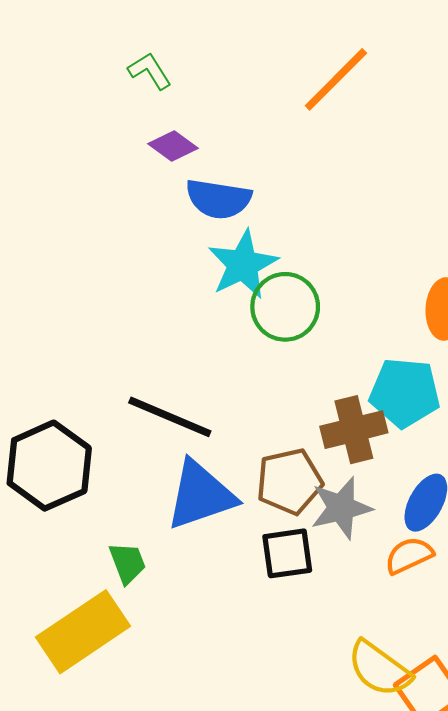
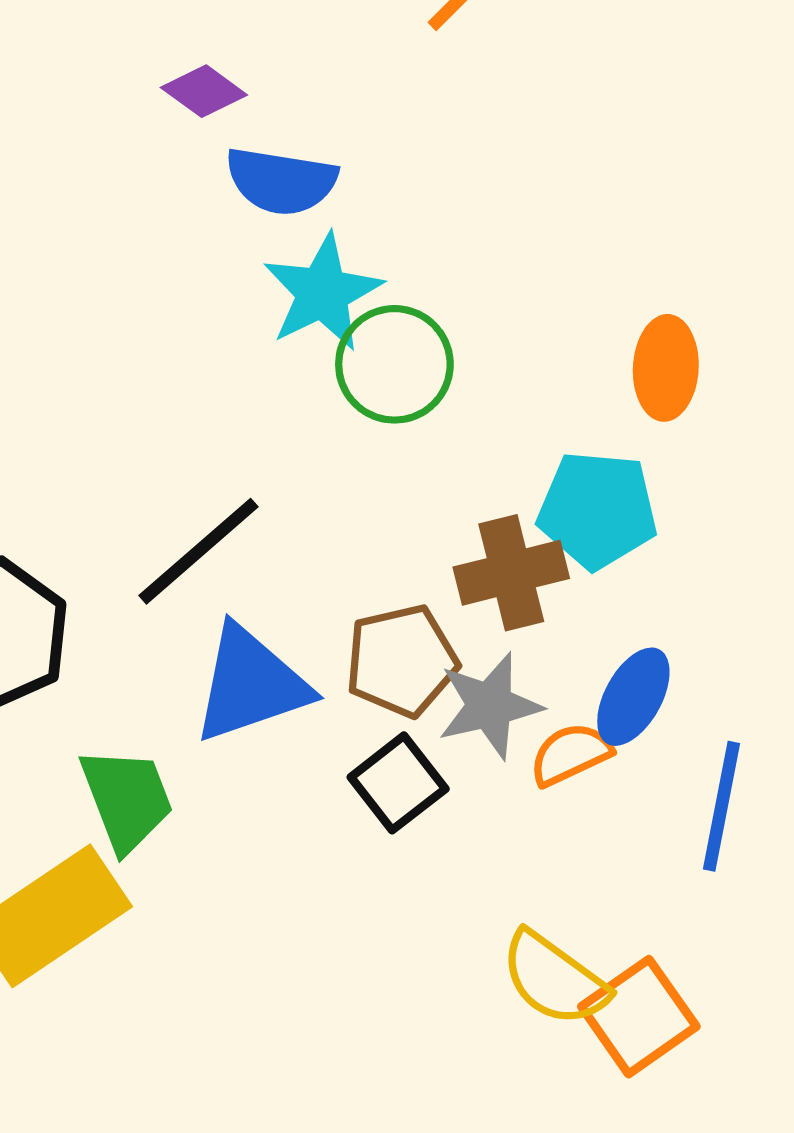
black line: (170, 417) -> (199, 551), turned -64
black square: (287, 553) -> (398, 783), turned -30
orange semicircle: (409, 556) -> (571, 754), moved
green trapezoid: (127, 563) -> (127, 799), size x1.5

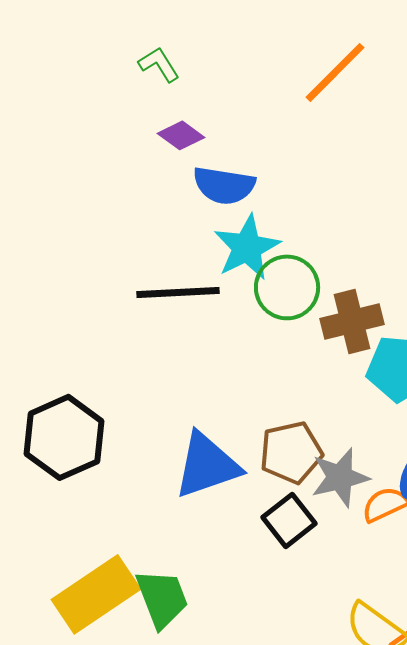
black line: (199, 551) -> (178, 292), moved, turned 38
brown cross: (511, 573) -> (352, 321), moved
green trapezoid: (127, 799) -> (162, 598), moved

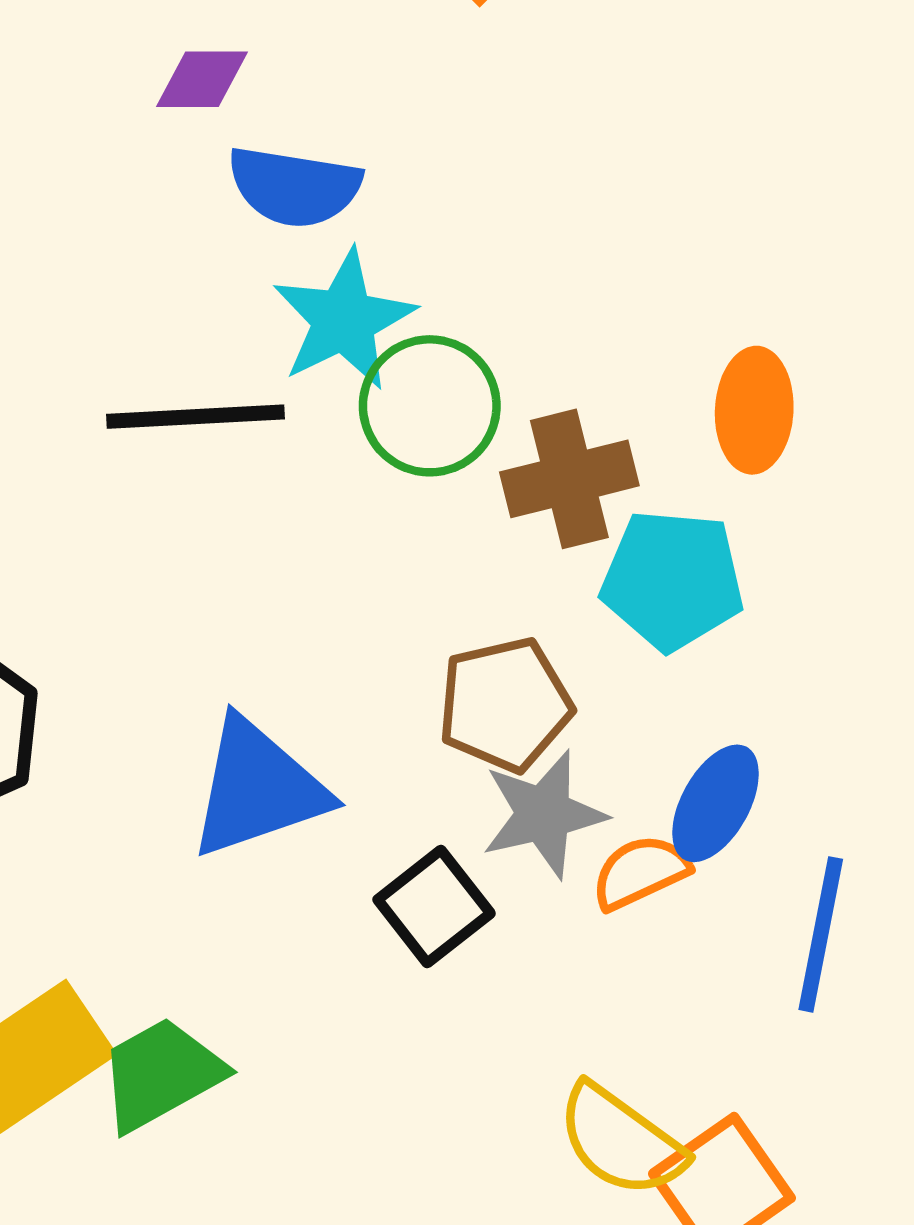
purple diamond: (181, 135) -> (202, 79), turned -36
brown pentagon: (291, 452) -> (505, 705), moved
green trapezoid: (162, 598) -> (161, 1074), turned -98

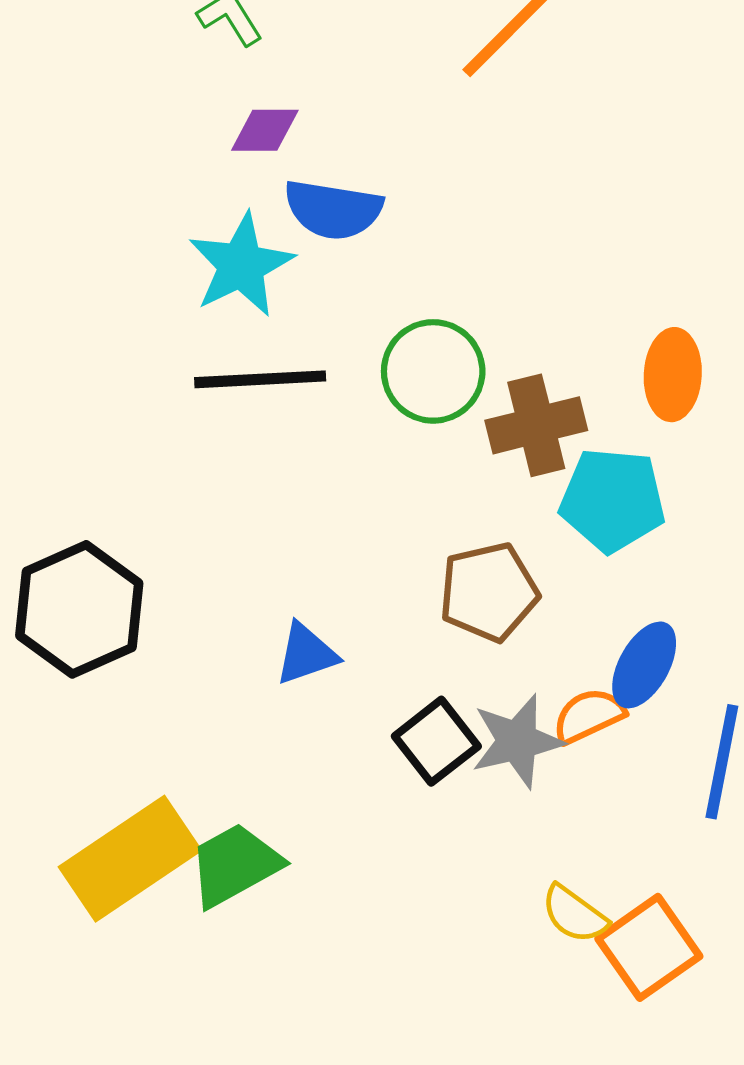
cyan star: (344, 320) -> (241, 265), moved
blue triangle: (258, 788) -> (306, 654), size x0.6
gray star: (544, 814) -> (517, 741), moved
yellow semicircle: (621, 1141) -> (574, 914), size x0.7

